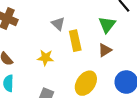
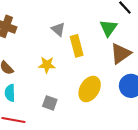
brown triangle: (105, 50) -> (121, 54), moved, size x1.5

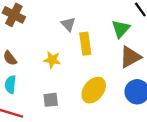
gray square: (50, 103) -> (51, 100), turned -32

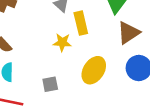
yellow star: (52, 60) -> (62, 42), moved

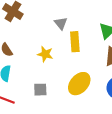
yellow star: (62, 42) -> (45, 54), moved

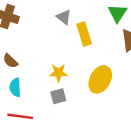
yellow star: (45, 54) -> (58, 73), moved

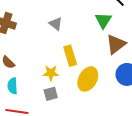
yellow rectangle: (84, 34) -> (70, 56), moved

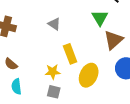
gray square: (51, 94) -> (54, 92), turned 32

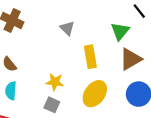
yellow rectangle: (70, 54) -> (90, 57), moved

